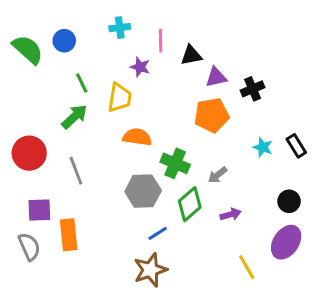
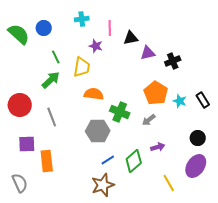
orange pentagon: (212, 115) -> (156, 93), moved, turned -30
green diamond: (190, 204) -> (134, 161), moved
gray semicircle: (29, 247) -> (20, 183), moved

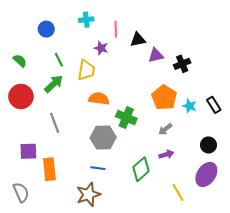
green semicircle: (19, 34) -> (20, 61), moved, size x0.6
red circle: (20, 105) -> (21, 96), moved
gray arrow: (149, 120) -> (165, 129), moved
blue line: (108, 160) -> (98, 168), moved, turned 40
brown star: (103, 185) -> (88, 194), moved

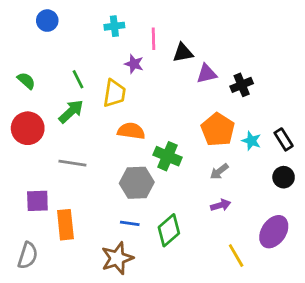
blue circle: (46, 29) -> (47, 21), moved
gray line: (55, 123) -> (72, 163), turned -60
black circle: (208, 145) -> (284, 177), moved
green diamond: (141, 169) -> (169, 230), moved
gray semicircle: (21, 192) -> (28, 255), turned 42

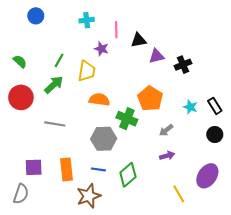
green line: (78, 79) -> (59, 60), turned 56
orange pentagon: (218, 130) -> (150, 98), moved
purple square: (37, 201) -> (34, 167), moved
orange rectangle: (65, 225) -> (66, 169), moved

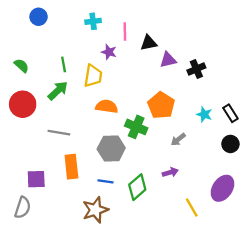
green line: (59, 60) -> (64, 64), turned -40
purple arrow: (167, 156) -> (170, 172), moved
orange rectangle: (66, 169) -> (71, 167), moved

